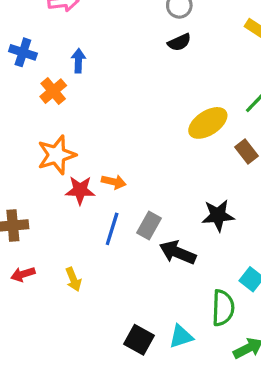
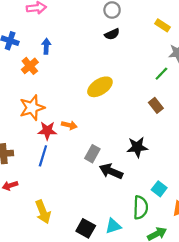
yellow ellipse: (208, 123) -> (100, 87), moved
blue line: (112, 229) -> (43, 156), moved
yellow arrow: (73, 279) -> (43, 212), moved, size x1.5

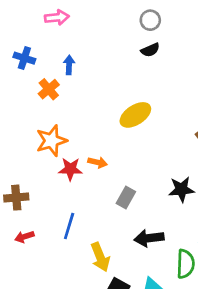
blue line: (43, 156) -> (69, 226), moved
black arrow: (111, 171) -> (149, 238), moved, turned -30
yellow arrow: (43, 212) -> (100, 257), moved

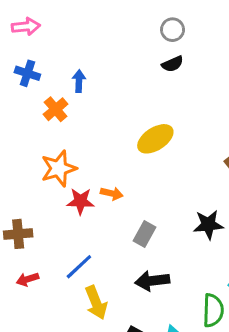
pink arrow: (57, 17) -> (26, 27), moved
blue line: (69, 226) -> (79, 267), turned 30
black arrow: (149, 238) -> (152, 281), moved
yellow arrow: (100, 257) -> (96, 303), moved

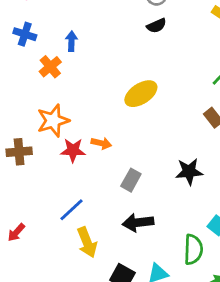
brown cross: (18, 234) -> (19, 152), moved
red arrow: (27, 279) -> (16, 232), moved, turned -30

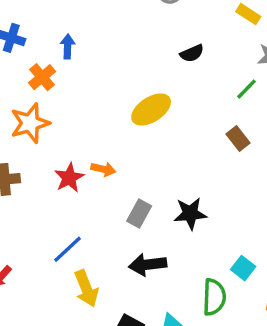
black semicircle: (156, 26) -> (192, 53), moved
orange star: (53, 121) -> (30, 123), moved
red star: (73, 150) -> (69, 178), turned -30
black star: (189, 172) -> (190, 213), moved

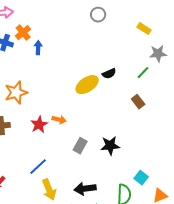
black semicircle: (192, 53) -> (109, 74), moved
orange cross: (42, 77) -> (23, 33), moved
black arrow: (148, 265) -> (85, 189), moved

